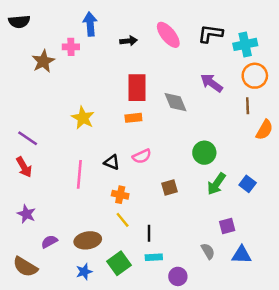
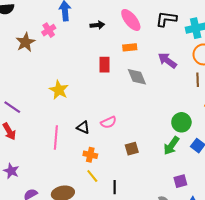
pink cross: (71, 47) -> (49, 30), turned -32
red rectangle: (137, 88) -> (104, 65), size x0.7
orange rectangle: (133, 118) -> (130, 47), moved
green circle: (204, 153) -> (181, 122), moved

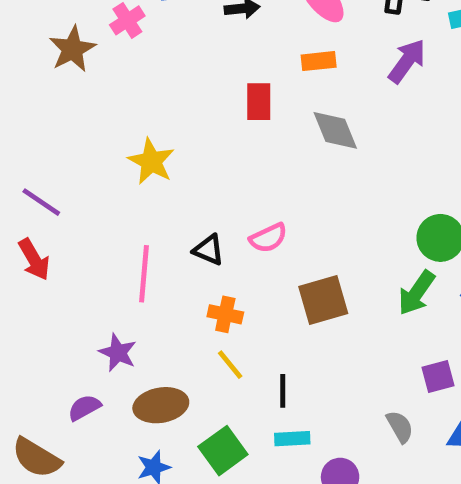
purple arrow: (167, 61) -> (407, 61), moved, turned 90
brown square: (132, 149) -> (323, 300), size x1.5
purple star: (11, 171) -> (118, 353), moved

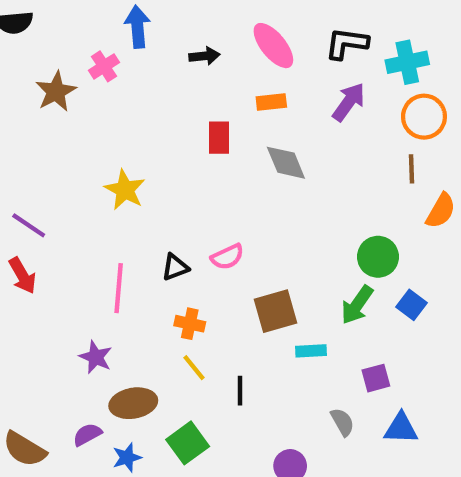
black triangle: (209, 250) -> (175, 267), turned -44
purple semicircle: (84, 408) -> (87, 435), moved
cyan rectangle: (292, 439) -> (311, 351), moved

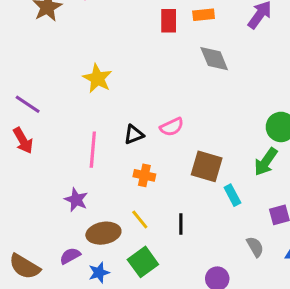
red rectangle: (219, 138) -> (169, 21), moved
brown square: (275, 311) -> (207, 166), turned 32
cyan rectangle: (311, 351) -> (232, 195), turned 65
yellow line: (194, 368) -> (140, 219), moved

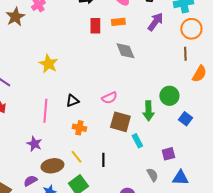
pink semicircle: (172, 127) -> (109, 98), moved
green arrow: (266, 162) -> (148, 111), moved, turned -36

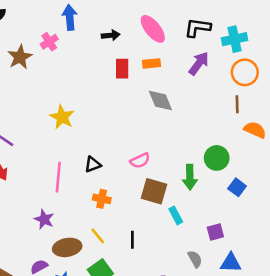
orange semicircle: (199, 74) -> (255, 130), turned -96

